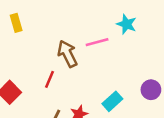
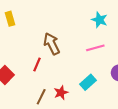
pink line: (97, 42) -> (95, 48), moved

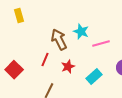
cyan star: (99, 20) -> (81, 32), moved
red star: (61, 93) -> (68, 67), moved

